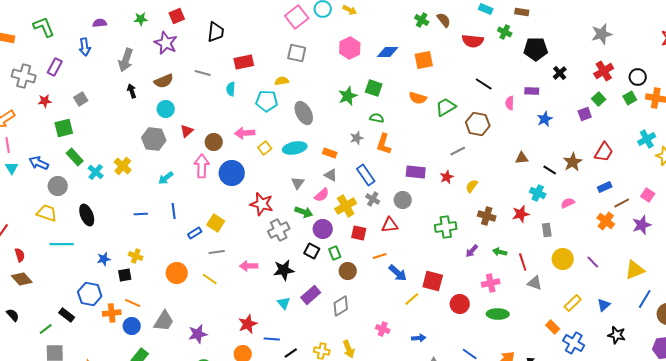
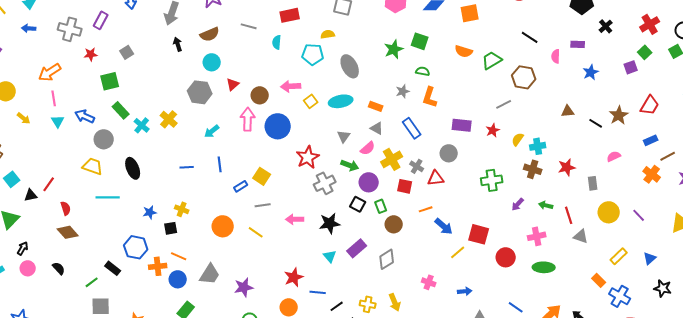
cyan cross: (538, 193) -> (538, 146), moved, turned -35
gray cross: (373, 199) -> (417, 166), moved
red star: (262, 204) -> (308, 157), turned 30

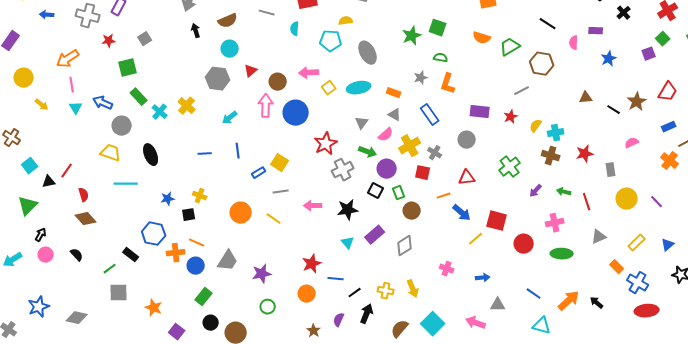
red triangle: (436, 178) -> (467, 178), moved
green cross: (492, 180) -> (510, 167), turned -30
gray triangle: (581, 236) -> (599, 237), moved, turned -42

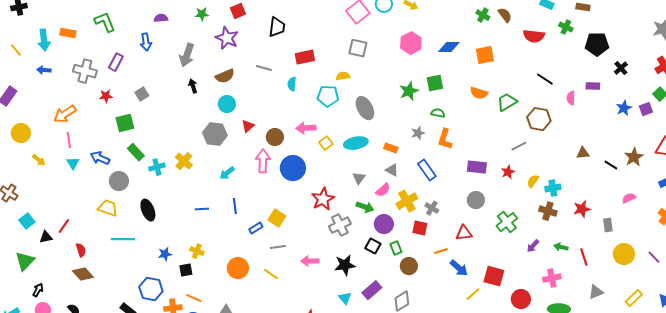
green square: (438, 28) -> (435, 83), turned -30
blue star: (609, 59) -> (624, 108), moved
cyan cross: (160, 112) -> (157, 167), turned 35
gray circle: (467, 140) -> (476, 200), moved

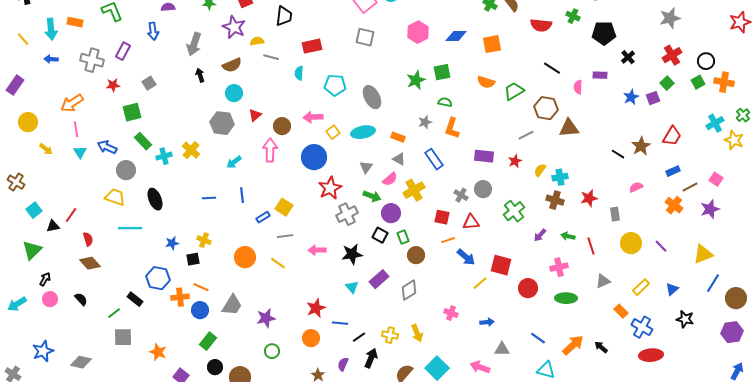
yellow semicircle: (343, 76) -> (257, 41), moved
brown triangle: (583, 153) -> (569, 128), moved, size x1.5
blue circle: (293, 168) -> (314, 157), moved
gray cross: (432, 208) -> (461, 195), moved
red square: (420, 228) -> (442, 217), moved

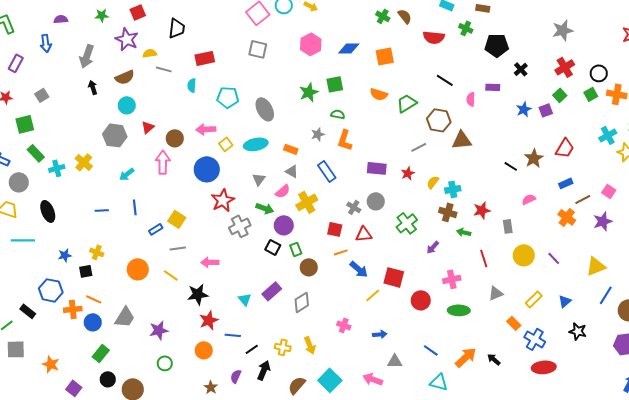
green arrow: (568, 236) -> (464, 232), moved
black star: (352, 254) -> (198, 294), moved

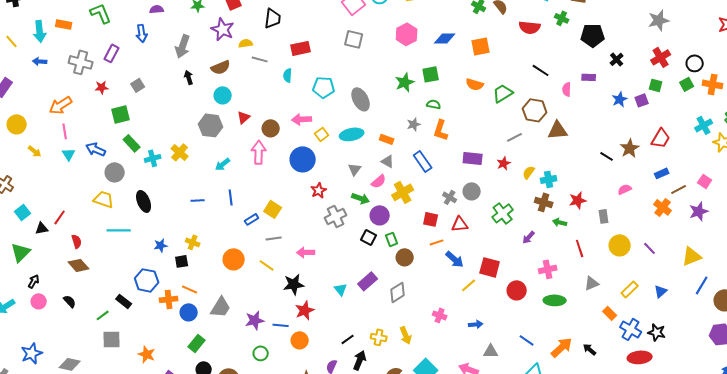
green square: (560, 95) -> (656, 85), turned -32
red star: (223, 200) -> (319, 190), size x0.7
black star: (578, 331) -> (657, 332), moved
blue line: (233, 335) -> (281, 325), moved

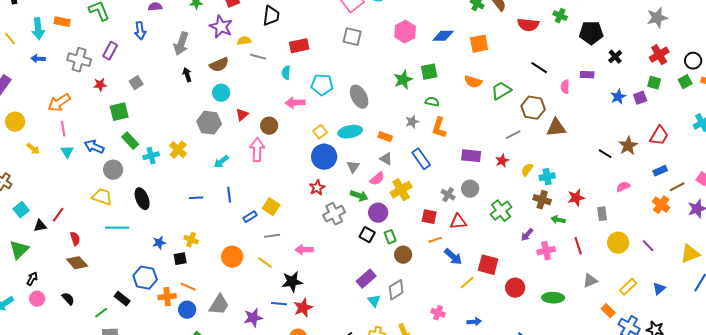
pink arrow: (302, 119) -> (295, 103), moved
blue circle: (303, 159) -> (324, 157), moved
pink cross: (548, 269) -> (546, 251), moved
cyan triangle: (341, 289) -> (374, 301), moved
blue line: (281, 325) -> (279, 304), moved

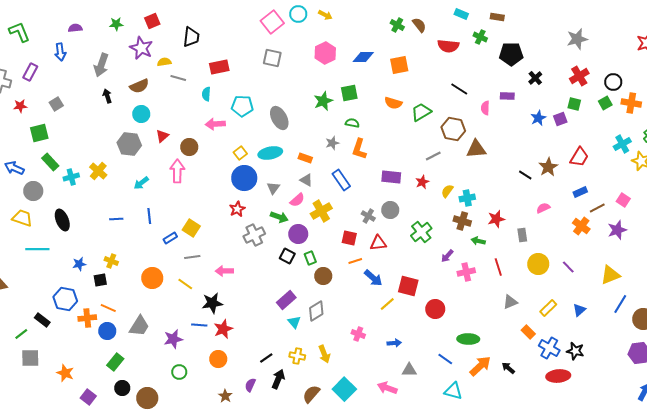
green ellipse: (553, 298) -> (468, 339), moved

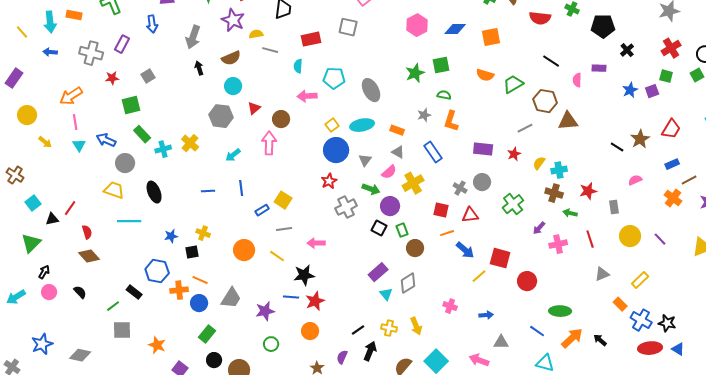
gray square: (272, 58) -> (348, 27), moved
blue triangle: (579, 310) -> (678, 349), moved, turned -48

